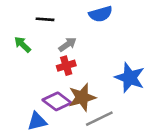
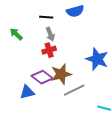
black line: (45, 19) -> (46, 17), moved
gray arrow: (68, 44) -> (50, 34), turned 104

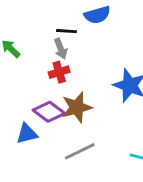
black line: (46, 17) -> (66, 31), moved
gray line: (74, 90) -> (80, 151), moved

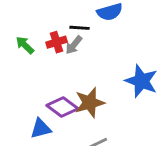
gray arrow: (61, 49) -> (74, 45), turned 60
red cross: (59, 72) -> (57, 42), moved

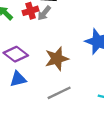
purple diamond: (62, 107) -> (16, 54), moved

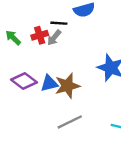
blue triangle: (18, 79) -> (49, 83), moved

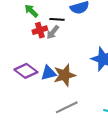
green arrow: (13, 38) -> (31, 11), moved

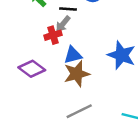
red cross: (40, 30) -> (53, 35), moved
blue triangle: (48, 73) -> (73, 55), moved

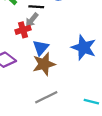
blue triangle: (73, 55) -> (41, 48), turned -35

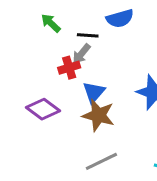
brown star: (44, 64) -> (98, 115), turned 30

